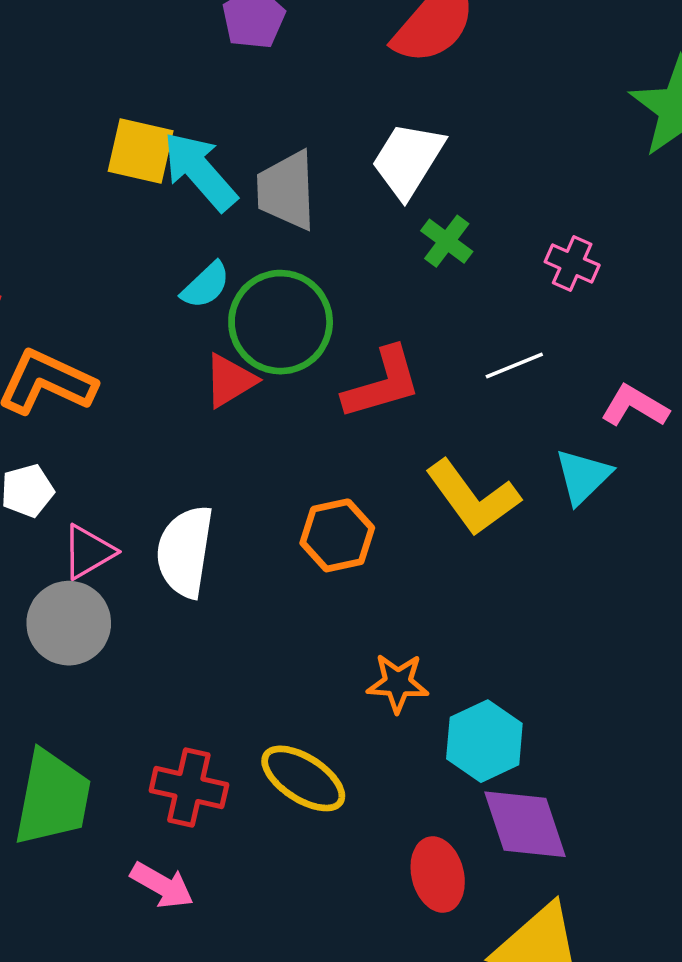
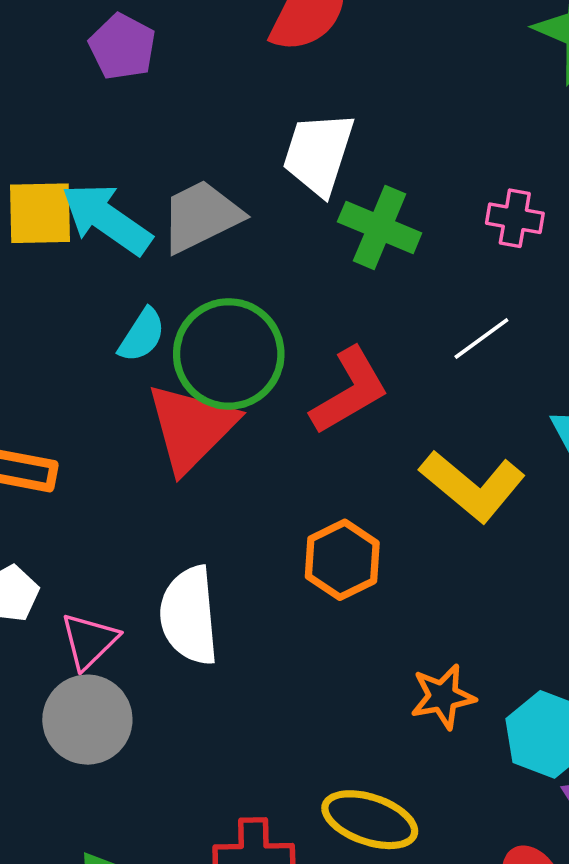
gray trapezoid: (287, 190) -> (201, 216), turned 80
green cross: (447, 241) -> (380, 227), size x1.4
red triangle: (230, 381) -> (191, 427), size x1.6

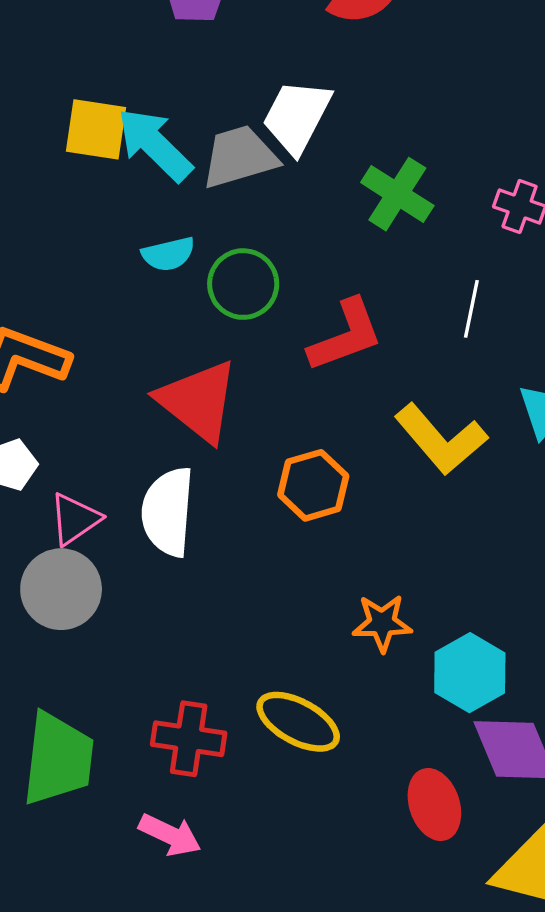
white trapezoid: (318, 153) -> (297, 116), moved
cyan semicircle: (142, 335) -> (168, 254), turned 34
white line: (481, 339) -> (471, 309), turned -52
green circle: (229, 354) -> (243, 284), size x0.7
red triangle: (191, 427) -> (198, 401), moved, turned -46

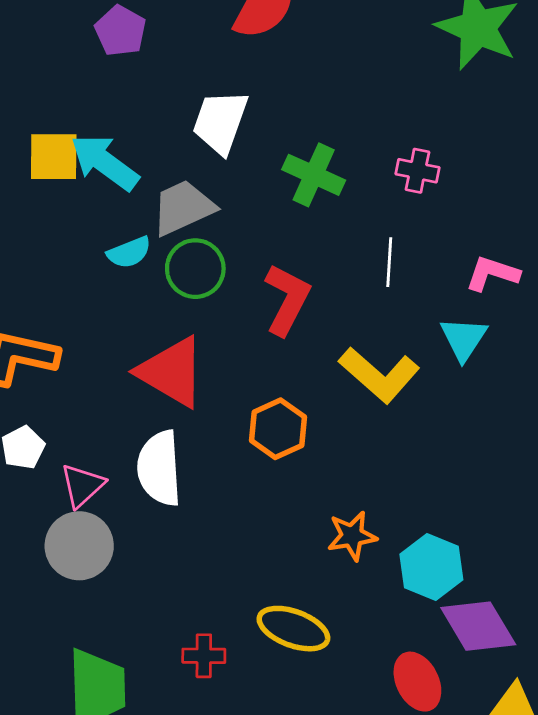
gray trapezoid: (239, 157) -> (183, 208), moved
red L-shape: (346, 336) -> (287, 299), turned -34
red cross: (189, 739) -> (204, 656), size x0.7

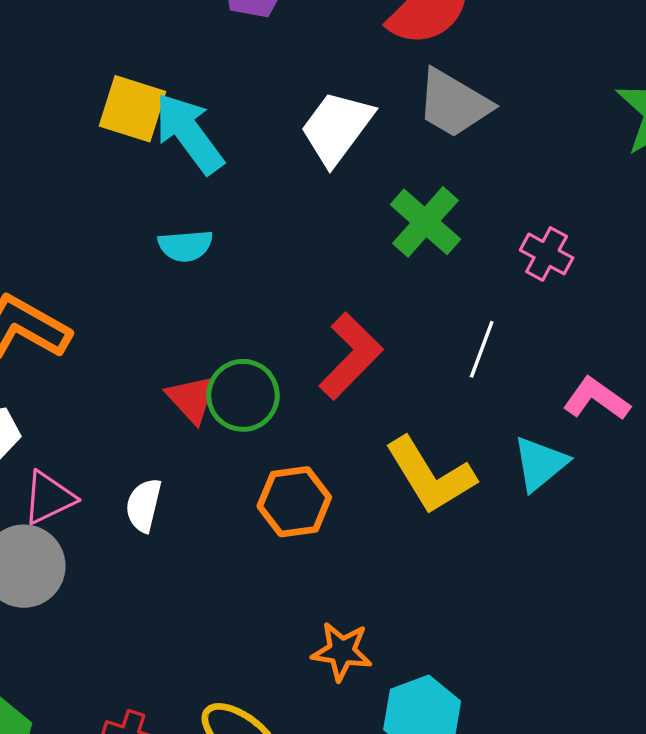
gray trapezoid: (183, 208) -> (454, 103), moved, turned -142
green circle: (195, 269) -> (243, 395), moved
red triangle: (172, 372) -> (192, 399), size x0.6
white semicircle: (159, 468) -> (144, 505), size x0.6

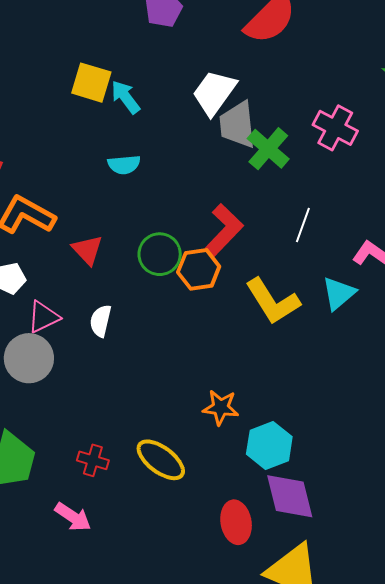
gray trapezoid: (454, 103) -> (238, 125), moved, turned 54
cyan arrow: (189, 133) -> (125, 97), size x0.7
pink cross: (547, 254) -> (335, 128), moved, size x1.4
red triangle: (192, 399) -> (87, 250), moved
orange hexagon: (294, 502) -> (199, 269), moved

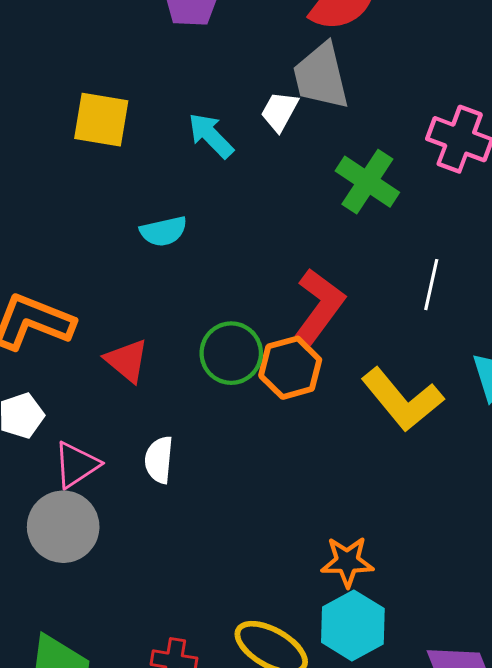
white trapezoid: (214, 93) -> (279, 111), size x0.6
cyan arrow: (125, 97) -> (211, 136), moved
gray trapezoid: (238, 125) -> (321, 76), moved
cyan hexagon: (269, 445) -> (353, 625), moved

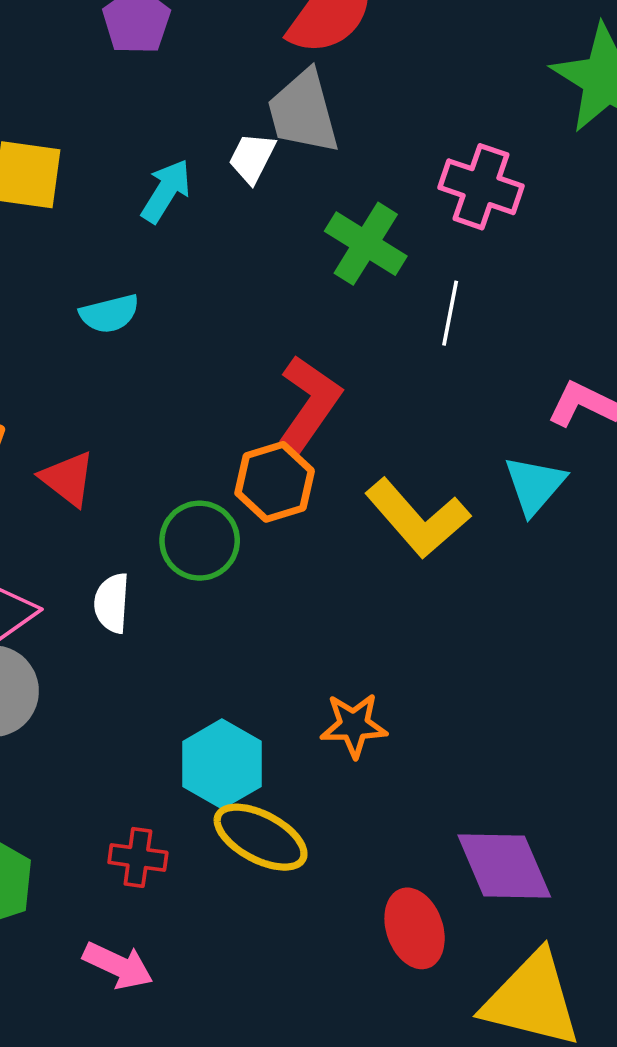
cyan arrow: (211, 136) -> (166, 191), turned 78
white line: (431, 285) -> (450, 313), moved
green circle: (231, 353) -> (200, 541), moved
cyan hexagon: (353, 625) -> (222, 764), moved

